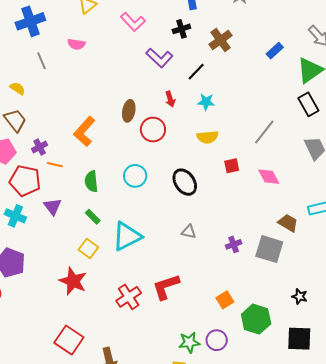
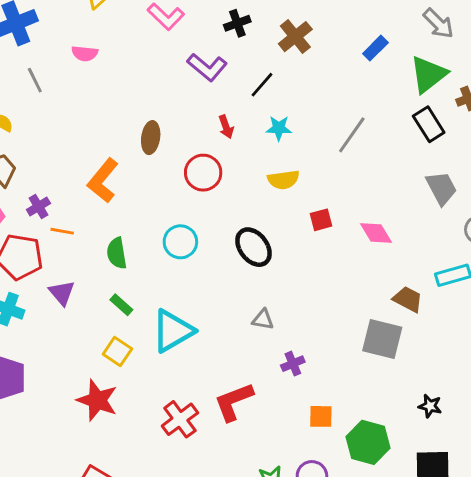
brown ellipse: (129, 111) -> (151, 138), moved
gray line: (264, 132) -> (352, 135), moved
purple cross: (234, 244) -> (293, 364), moved
orange square: (225, 300) -> (321, 416), turned 36

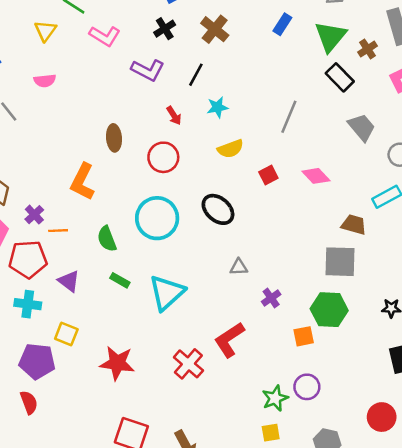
gray line: (352, 135) -> (289, 117), moved
cyan circle: (180, 242) -> (157, 218), size x1.5
yellow square: (117, 351) -> (66, 334), moved
green hexagon: (368, 442) -> (329, 310), moved

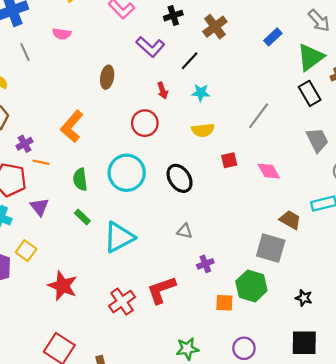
brown ellipse: (114, 138) -> (107, 77), moved
purple circle: (307, 387) -> (244, 348), moved

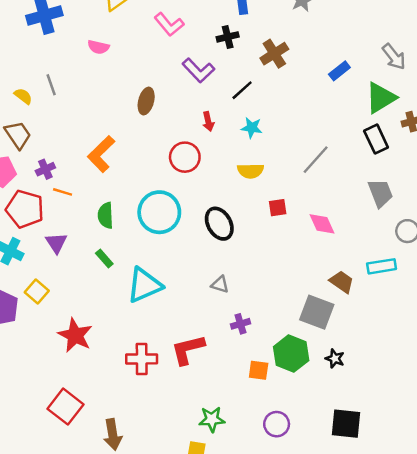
gray line: (25, 52) -> (51, 85), moved
black star: (304, 298) -> (335, 359), moved
red cross: (122, 302) -> (142, 359), turned 30

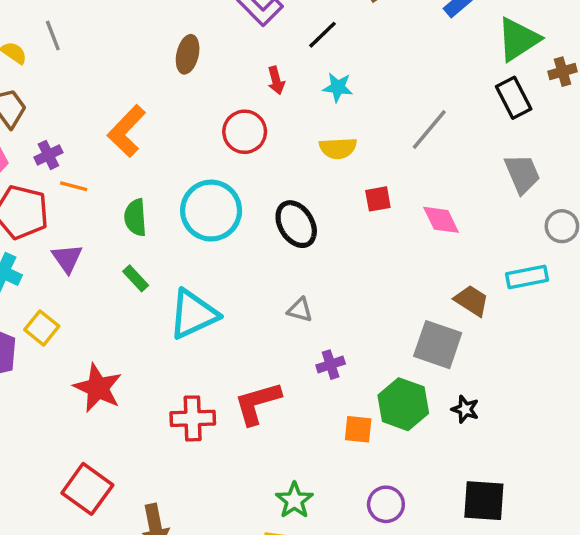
green star: (212, 419) -> (294, 500), turned -30

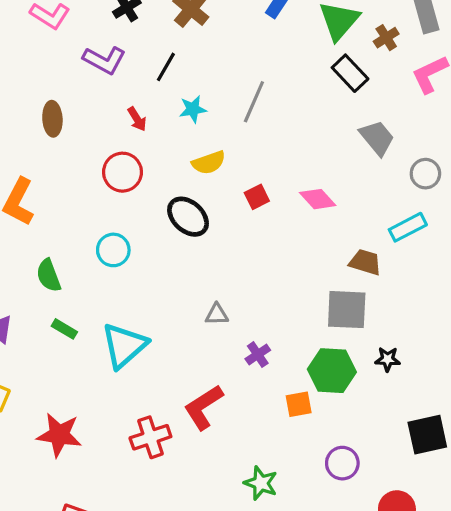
gray line: (429, 130) -> (254, 102), moved
cyan circle: (211, 211) -> (113, 250), size x0.6
black ellipse: (296, 224) -> (188, 217), moved

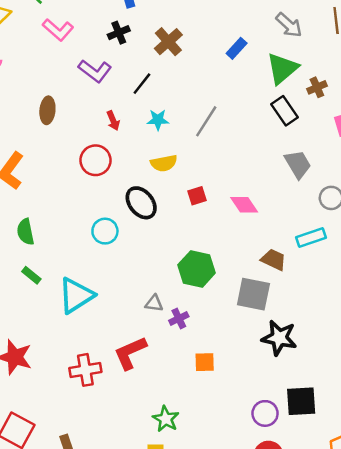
cyan circle: (113, 250) -> (105, 231), moved
gray triangle: (217, 314) -> (154, 303), moved
black star: (388, 359) -> (279, 338), size x1.8
green hexagon: (332, 371) -> (197, 269), moved
purple circle: (342, 463) -> (265, 413), moved

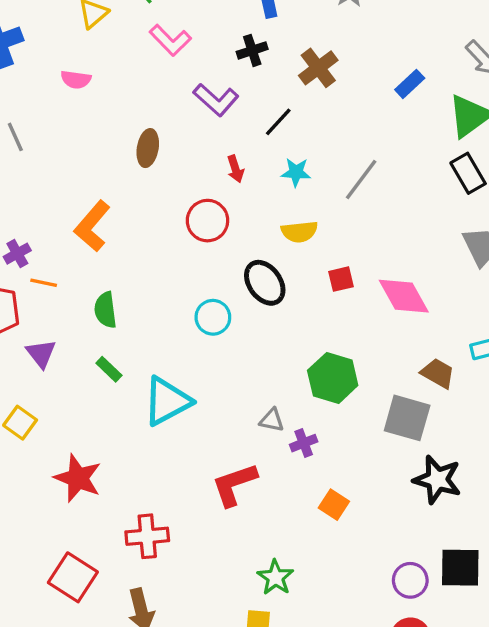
pink diamond: (244, 205) -> (404, 296), size x1.4
orange square: (205, 362) -> (334, 505), turned 30
red cross: (85, 370) -> (147, 536), moved

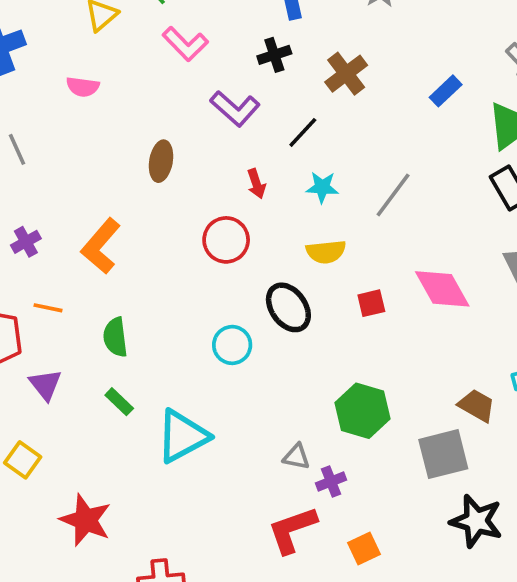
purple cross: (17, 254) -> (26, 242), moved
pink diamond: (404, 296) -> (442, 289), moved
gray square: (407, 418) -> (443, 454), turned -30
red L-shape: (234, 485) -> (292, 530), moved
orange square: (334, 505) -> (364, 548), turned 32

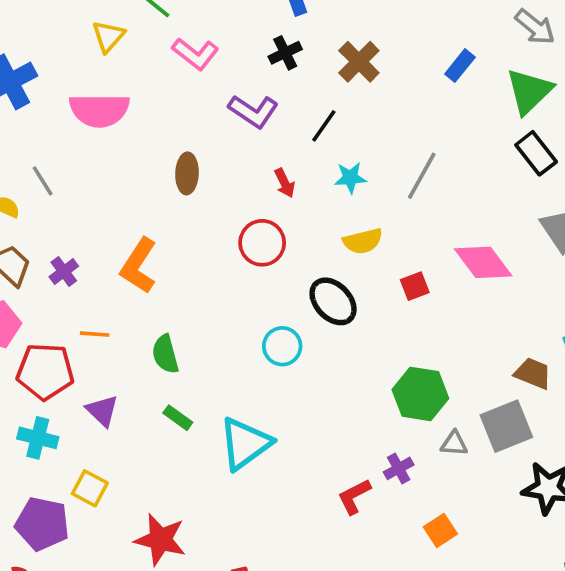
pink semicircle: (83, 87) -> (99, 110), size x1.8
gray triangle: (296, 457) -> (454, 444), moved
red L-shape: (292, 530) -> (354, 496), moved, size x0.7

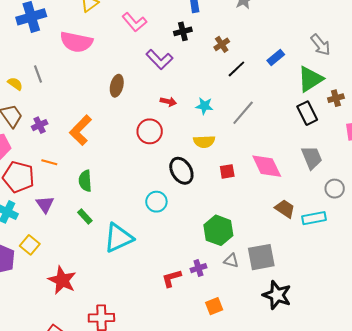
brown cross: (359, 62) -> (222, 44), size x0.7
black line: (324, 126) -> (236, 69), moved
red arrow: (285, 183) -> (168, 102), turned -63
cyan circle: (282, 346) -> (156, 202), moved
brown trapezoid: (533, 373) -> (285, 209), moved

